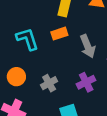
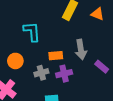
orange rectangle: (59, 34) -> (56, 56), moved
purple cross: (86, 82) -> (64, 74), moved

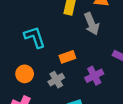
gray arrow: (81, 49) -> (92, 24), moved
purple cross: (64, 74) -> (94, 76), moved

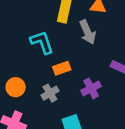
cyan L-shape: (35, 37) -> (42, 42), moved

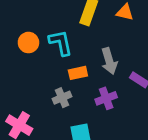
gray arrow: (88, 32) -> (109, 61), moved
orange circle: (16, 87) -> (28, 43), moved

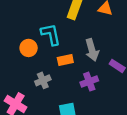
orange circle: (28, 43) -> (29, 48), moved
gray cross: (62, 98) -> (43, 80), moved

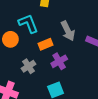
purple cross: (89, 82) -> (59, 61), moved

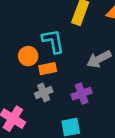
gray arrow: (68, 31) -> (99, 59), turned 78
orange rectangle: (45, 44) -> (48, 69), moved

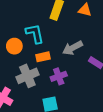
orange rectangle: (48, 69) -> (43, 57), moved
gray cross: (44, 93) -> (27, 76), size x1.5

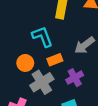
orange circle: (14, 46) -> (25, 63), moved

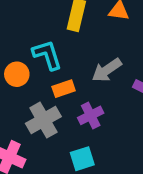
orange circle: (25, 63) -> (17, 74), moved

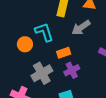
gray arrow: (107, 70) -> (81, 28), moved
orange rectangle: (64, 89) -> (64, 53), moved

